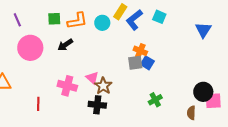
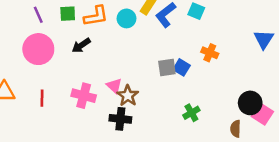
purple line: (17, 20) -> (38, 15), moved
blue triangle: (203, 30) -> (264, 39), moved
orange cross: (140, 51) -> (210, 53), moved
pink square: (213, 101) -> (262, 114), turned 36
red line: (38, 104) -> (42, 98), moved

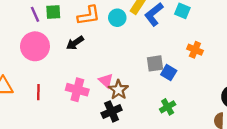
green square: (68, 14) -> (53, 12), moved
blue square: (182, 67) -> (169, 73), moved
green cross: (191, 113) -> (168, 107), moved
black cross: (120, 119) -> (112, 111), turned -30

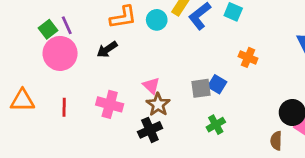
green square: (53, 12) -> (48, 29), moved, turned -35
purple line: (35, 14) -> (67, 25), moved
gray square: (155, 63) -> (201, 88), moved
pink triangle: (106, 81) -> (151, 86), moved

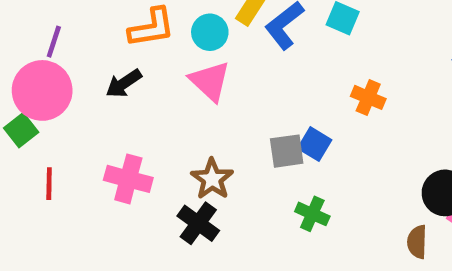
purple line: (67, 25) -> (54, 42), turned 42
green square: (48, 29) -> (21, 130), moved
pink triangle: (151, 86) -> (210, 81), moved, size x1.4
green cross: (216, 125) -> (312, 214), turned -36
black cross: (150, 130) -> (198, 223), turned -30

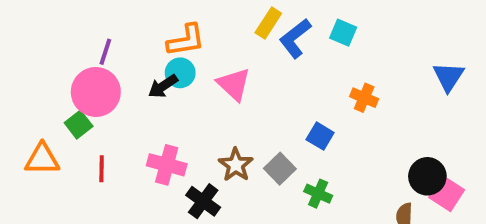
cyan circle: (210, 32) -> (180, 73), moved
gray square: (287, 151) -> (280, 169), moved, turned -36
black cross: (198, 223) -> (203, 201), moved

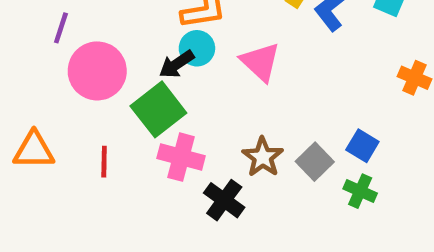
purple line: (105, 52) -> (61, 28), moved
green square: (79, 125) -> (158, 109), moved, size x1.6
blue square: (320, 136) -> (362, 146), moved

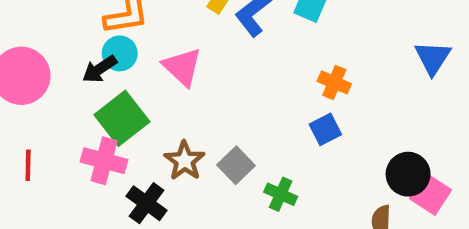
green square: (158, 109) -> (122, 118), moved
blue square: (362, 146) -> (325, 129), moved, turned 32

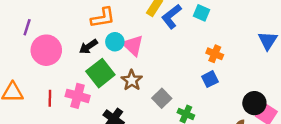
cyan circle: (120, 53) -> (115, 42), moved
pink cross: (104, 161) -> (78, 96), moved
brown star: (185, 161) -> (132, 80), moved

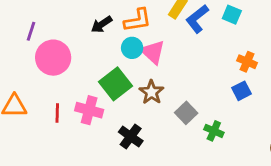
orange L-shape: (103, 18) -> (138, 20), moved
black arrow: (88, 47) -> (102, 24), moved

